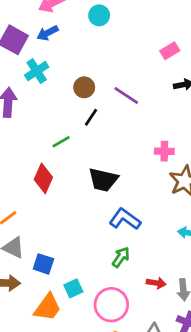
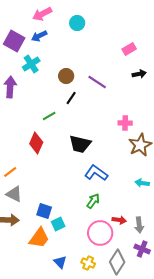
blue square: (43, 264) -> (44, 211), moved
pink circle: (111, 305) -> (100, 233), moved

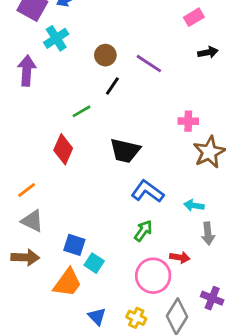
cyan arrow: (142, 183) -> (194, 205), moved
cyan square: (58, 224) -> (94, 263), turned -32
gray arrow: (139, 225) -> (208, 234), moved

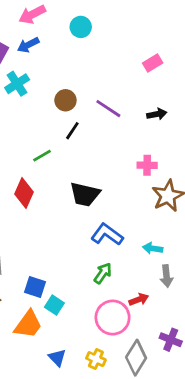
black arrow: (208, 52) -> (157, 114), moved
red arrow: (180, 257) -> (139, 300), turned -30

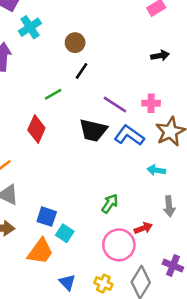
purple line: (108, 109) -> (115, 104), moved
blue L-shape: (107, 234) -> (129, 135), moved
cyan arrow: (153, 248) -> (156, 170), moved

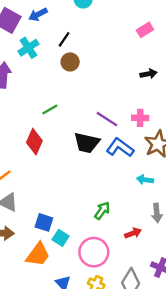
black line: (81, 71) -> (64, 39), moved
pink circle: (119, 245) -> (94, 252), moved

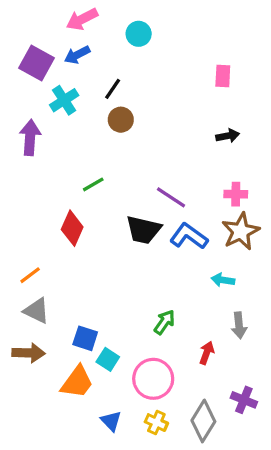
pink rectangle: (145, 30) -> (223, 76), turned -56
pink cross: (140, 118) -> (236, 194), moved
red arrow: (133, 233) -> (207, 353), turned -49

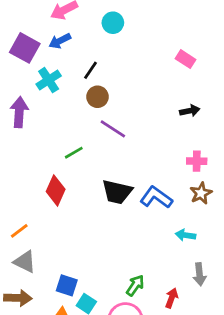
pink rectangle: (223, 76) -> (186, 59), turned -60
purple line: (171, 197) -> (113, 129), moved
brown star: (241, 231) -> (201, 193), size x0.7
green arrow: (165, 322) -> (135, 285), moved

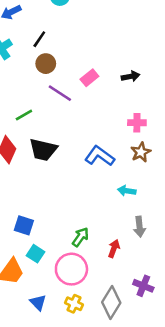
pink rectangle: (186, 59) -> (89, 78), moved, turned -72
black trapezoid: (117, 192) -> (43, 150), moved
blue square: (67, 285) -> (24, 225), moved

